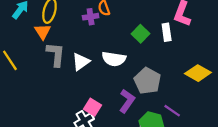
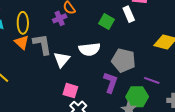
gray L-shape: (56, 54) -> (42, 44), moved
pink square: (92, 107) -> (70, 91), moved

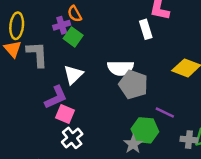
green square: (107, 21) -> (73, 37), moved
white semicircle: (89, 49) -> (120, 68), moved
white triangle: (62, 60) -> (73, 75), moved
purple L-shape: (111, 83) -> (56, 97), moved, turned 40

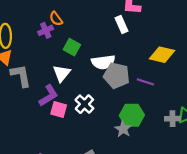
green square: (73, 37) -> (72, 47), moved
gray L-shape: (37, 54) -> (21, 76), moved
purple line: (165, 113) -> (145, 82), moved
white cross: (72, 138) -> (84, 104), moved

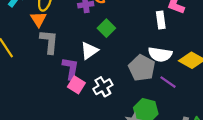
white semicircle: (103, 62) -> (160, 54), moved
purple L-shape: (49, 96) -> (71, 69), turned -65

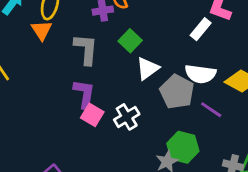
white rectangle: (161, 20) -> (201, 29), turned 49
gray L-shape: (49, 42) -> (86, 49), moved
white triangle: (89, 51) -> (148, 69), moved

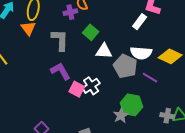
white triangle: (148, 69) -> (104, 51), turned 42
purple L-shape: (84, 94) -> (60, 71), turned -35
pink square: (92, 115) -> (77, 89), moved

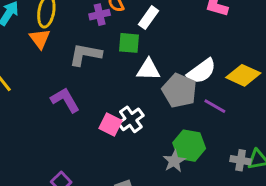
white rectangle: (140, 22) -> (148, 18), moved
green square: (91, 32) -> (129, 43), turned -35
gray L-shape: (60, 40) -> (85, 55), turned -80
white semicircle: (141, 53) -> (202, 71), turned -40
purple L-shape: (60, 71) -> (65, 100), moved

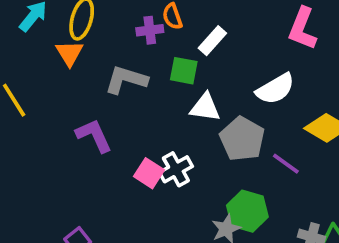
white semicircle: (202, 71) -> (275, 89), moved

